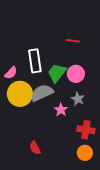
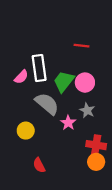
pink semicircle: (11, 73) -> (21, 77), moved
gray semicircle: (42, 93) -> (47, 104), turned 65
yellow circle: (20, 94) -> (26, 131), moved, size x0.6
orange circle: (85, 153) -> (96, 162), moved

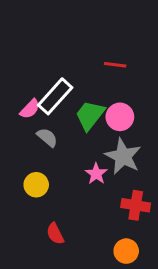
white rectangle: (39, 68) -> (55, 96), turned 50
gray semicircle: (47, 104) -> (47, 137), moved, size x0.6
gray star: (87, 110) -> (123, 156), size x1.6
orange circle: (96, 162) -> (126, 251), moved

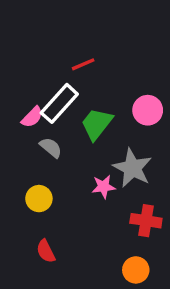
red line: (115, 65) -> (83, 64), moved, turned -30
pink circle: (120, 117) -> (148, 110), moved
pink star: (96, 174) -> (104, 187), turned 30
red semicircle: (55, 234) -> (46, 251), moved

